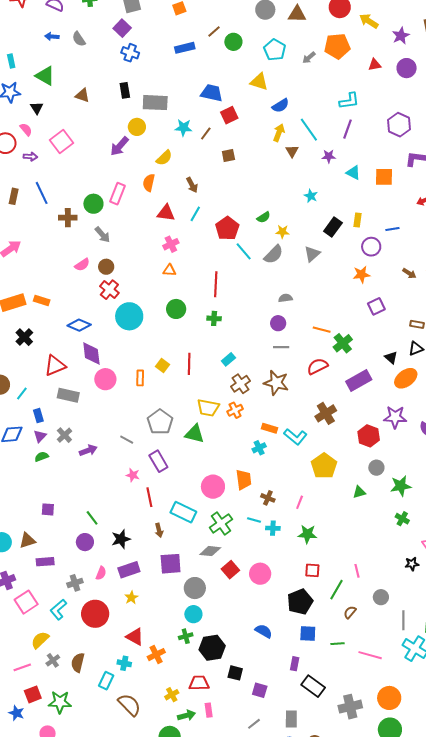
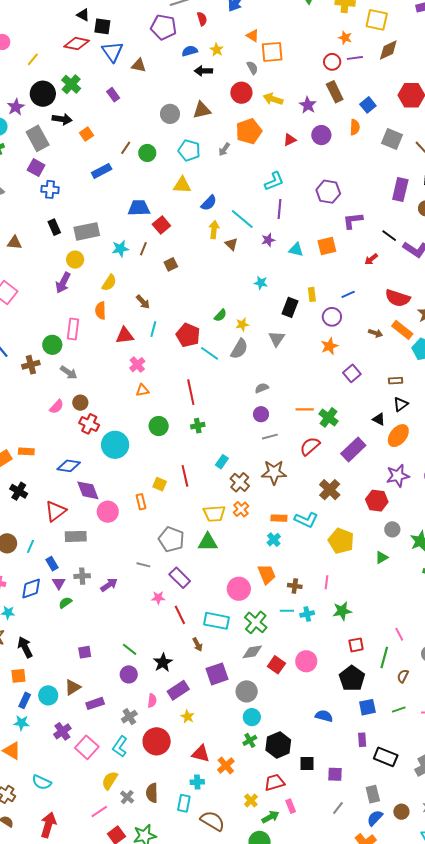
gray cross: (64, 435) -> (82, 576), turned -35

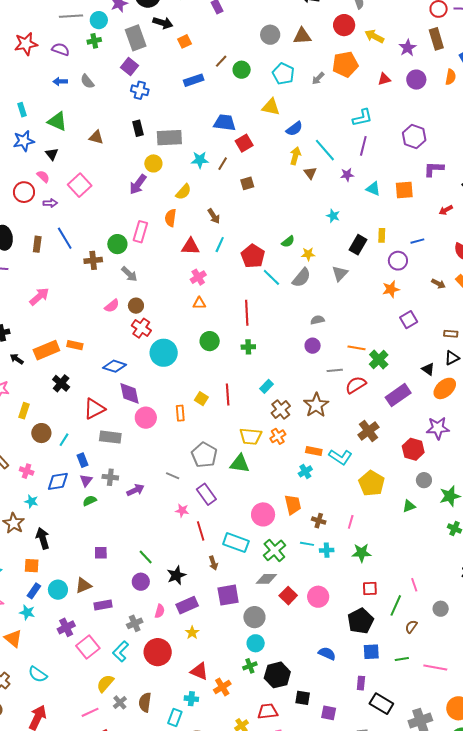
gray line: (270, 437) -> (335, 370), moved
brown star: (274, 472) -> (316, 405), turned 30

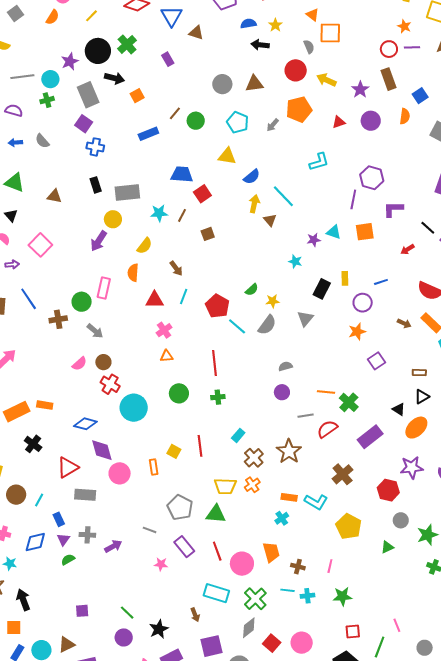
purple line: (363, 146) -> (353, 199), moved
purple star: (347, 175) -> (314, 240), moved
red line: (201, 531) -> (217, 551), moved
gray diamond: (266, 579) -> (249, 628), turned -35

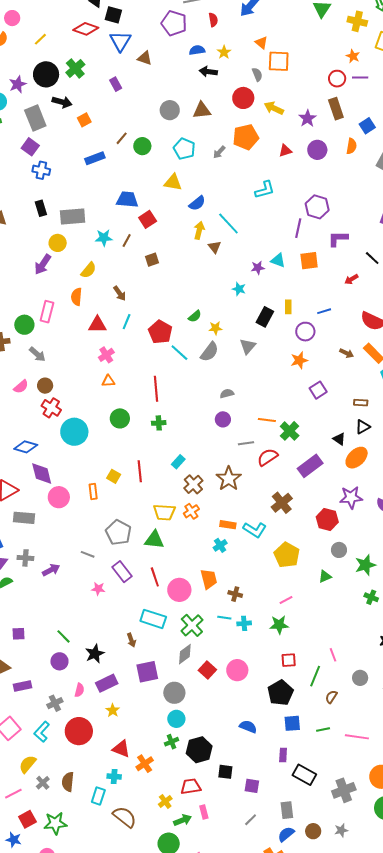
pink line: (330, 566) -> (286, 600), moved, turned 48

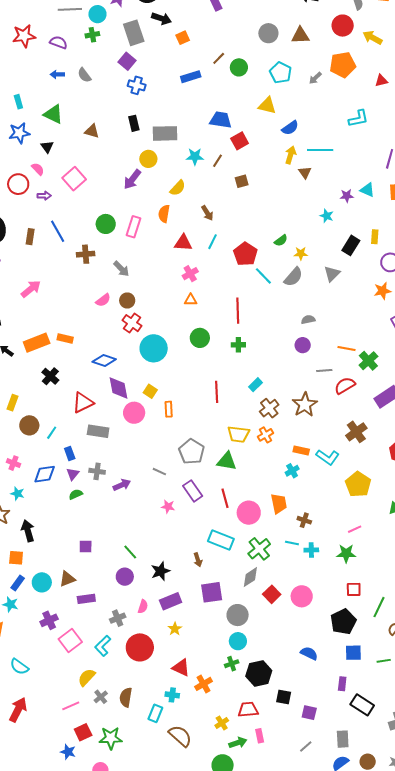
cyan line: (228, 223) -> (320, 150), turned -50
green circle: (24, 325) -> (106, 224), moved
yellow square: (114, 476) -> (150, 391), moved

